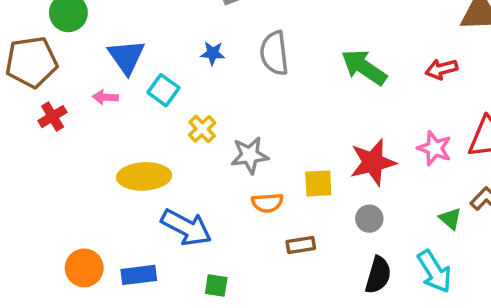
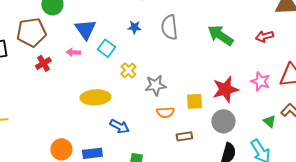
gray circle: (369, 219) -> (223, 121), size x1.5
blue arrow: (186, 227) -> (119, 126), size x0.7

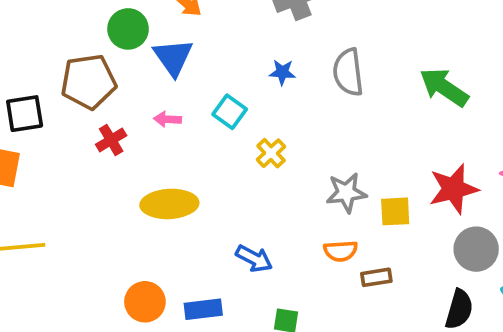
blue triangle: (85, 29) -> (173, 57), moved
gray star: (155, 85) -> (346, 193), moved
yellow ellipse: (95, 97) -> (169, 204), moved
orange semicircle: (165, 112) -> (341, 251), moved
gray circle: (223, 121) -> (476, 249), moved

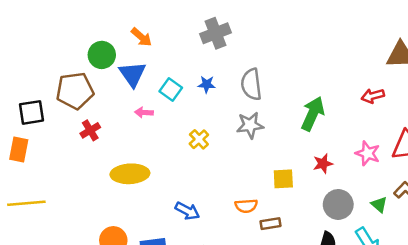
green arrow: (444, 87) -> (313, 114), moved, turned 80
cyan square: (230, 112) -> (171, 89), moved
pink arrow: (168, 119) -> (144, 112), moved
red star: (454, 189) -> (323, 164), size x0.6
gray star: (346, 193) -> (250, 125), moved

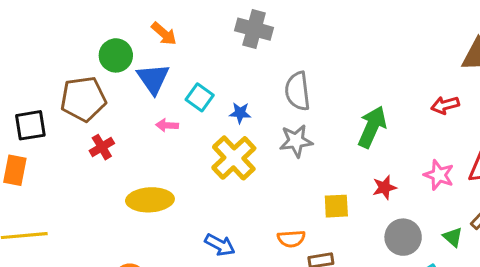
gray cross: (216, 33) -> (254, 29), turned 36
blue star: (207, 84) -> (240, 113), moved
yellow cross: (199, 139) -> (234, 158), size x1.8

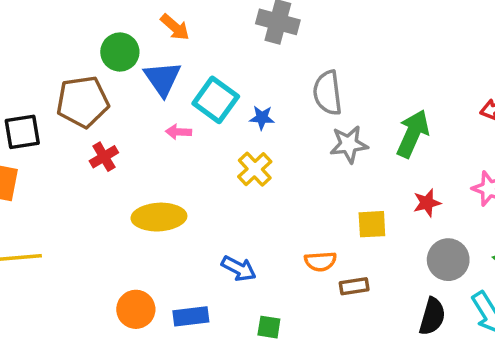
cyan square: (200, 97) -> (216, 100), size x1.4
gray star: (296, 141) -> (349, 144), moved
yellow cross: (234, 158) -> (255, 169), size x0.7

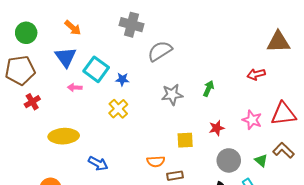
green circle: (120, 52) -> (26, 33), moved
gray semicircle: (328, 93) -> (160, 51), moved, turned 65
green arrow: (413, 134) -> (209, 89), size x0.6
blue arrow: (239, 269) -> (98, 163), moved

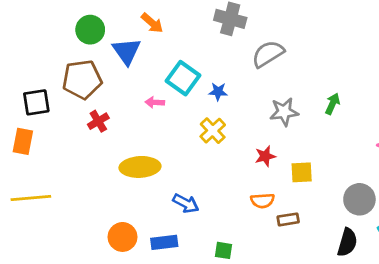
blue triangle: (66, 57) -> (127, 51), moved
red star: (217, 128) -> (265, 156), moved

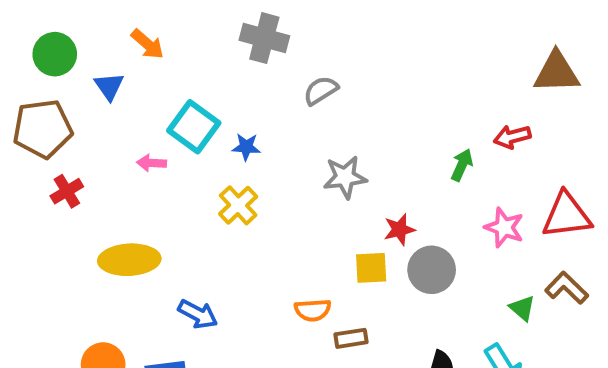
blue triangle: (127, 51) -> (109, 86), size x0.7
gray semicircle: (268, 54) -> (321, 90), size x0.7
green arrow: (333, 104) -> (462, 165), moved
red star: (265, 156) -> (399, 229), moved
gray circle: (359, 199) -> (432, 270), moved

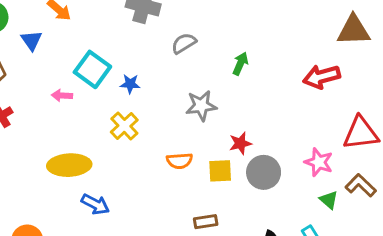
red arrow: (512, 137) -> (322, 77), size x1.4
green arrow: (462, 165) -> (240, 64), moved
pink star: (504, 227) -> (319, 162), moved
yellow ellipse: (129, 260) -> (69, 165), moved
orange semicircle: (313, 310) -> (179, 161), moved

